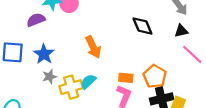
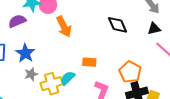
orange arrow: (93, 47) -> (64, 27), moved
orange rectangle: (126, 78) -> (89, 62), moved

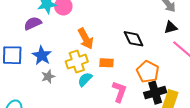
black diamond: (117, 25) -> (134, 39), moved
orange arrow: (64, 27) -> (86, 39), moved
yellow cross: (52, 84) -> (77, 62), moved

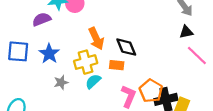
black diamond: (134, 39) -> (126, 47), moved
orange pentagon: (148, 72) -> (151, 91), moved
gray star: (48, 76) -> (61, 82), moved

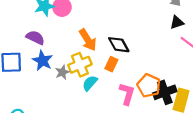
purple semicircle: (42, 19) -> (35, 38), moved, turned 54
orange rectangle: (117, 65) -> (111, 64), turned -64
gray star: (61, 82) -> (62, 72), moved

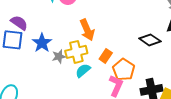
purple semicircle: (35, 38) -> (19, 23), moved
black diamond: (119, 45) -> (150, 40), moved, turned -35
orange pentagon: (149, 86) -> (124, 70), moved

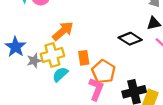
orange arrow: (87, 30) -> (63, 31), turned -105
orange rectangle: (106, 56) -> (84, 58), turned -40

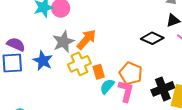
orange rectangle: (84, 58) -> (99, 72), moved
gray star: (34, 61) -> (63, 42), moved, size x1.5
cyan semicircle: (60, 74) -> (107, 86), moved

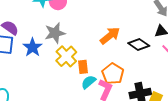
orange arrow: (86, 39) -> (110, 36), moved
yellow cross: (79, 64) -> (66, 56), turned -30

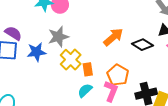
blue star: (33, 47) -> (36, 52), turned 30
cyan semicircle: (89, 82) -> (85, 90), moved

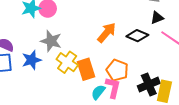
gray star: (58, 37) -> (51, 41), turned -30
orange rectangle: (88, 69) -> (86, 69), size x1.5
cyan semicircle: (85, 90) -> (98, 92), moved

